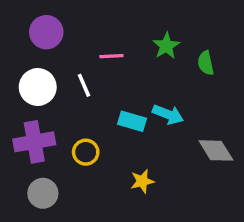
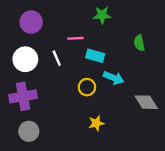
green star: (166, 46) -> (102, 15), moved, turned 30
cyan rectangle: (132, 121) -> (95, 56), moved
yellow circle: (86, 152) -> (87, 87), moved

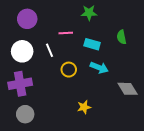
cyan rectangle: (95, 56) -> (92, 44), moved
yellow circle: (87, 87) -> (69, 70), moved

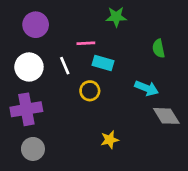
cyan rectangle: (92, 44) -> (103, 63), moved
cyan arrow: (99, 68) -> (147, 88), moved

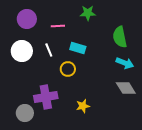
pink line: (86, 43) -> (58, 26), moved
green semicircle: (159, 48) -> (120, 37), size x1.5
cyan arrow: (147, 88) -> (125, 63), moved
purple cross: (26, 109) -> (46, 97), moved

